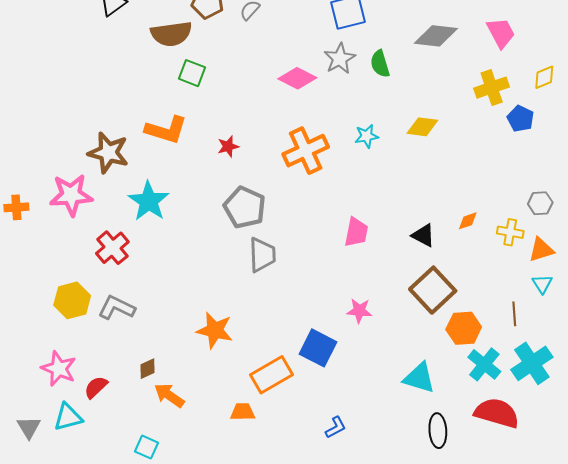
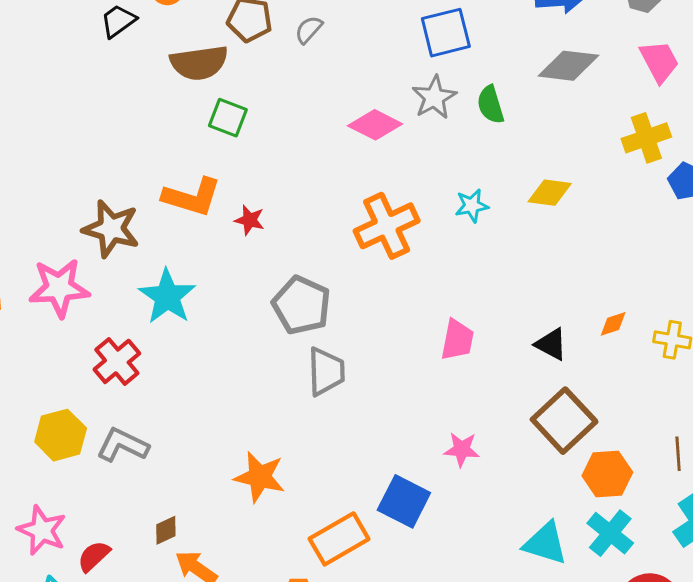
red star: (228, 146) -> (250, 220), moved, turned 30
cyan cross: (484, 364) -> (610, 533), moved

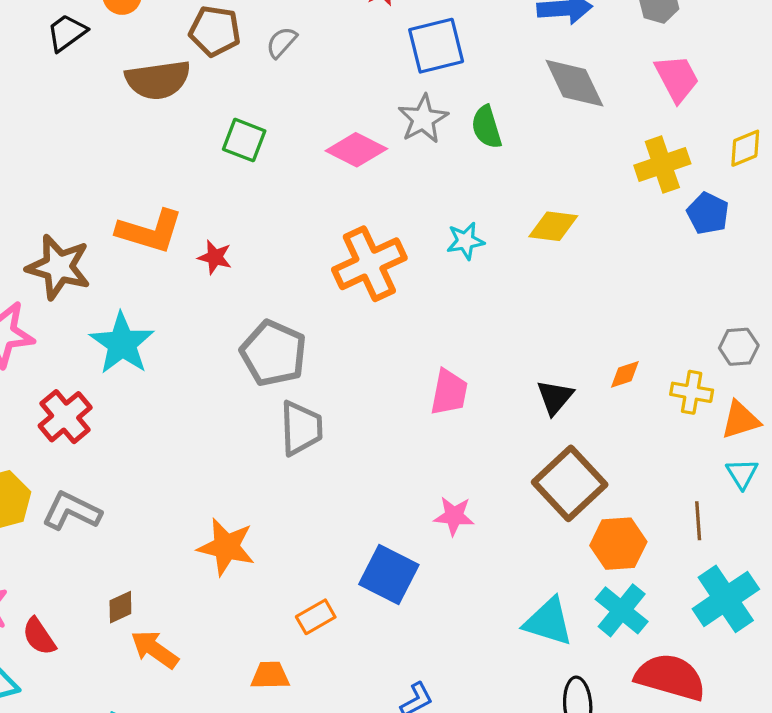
gray diamond: (568, 66) -> (574, 83), turned 58
green square: (228, 118) -> (244, 140), moved
black triangle: (551, 344) -> (555, 397), turned 42
orange rectangle: (339, 539) -> (316, 617), size x0.6
red semicircle: (94, 556) -> (39, 636), turned -81

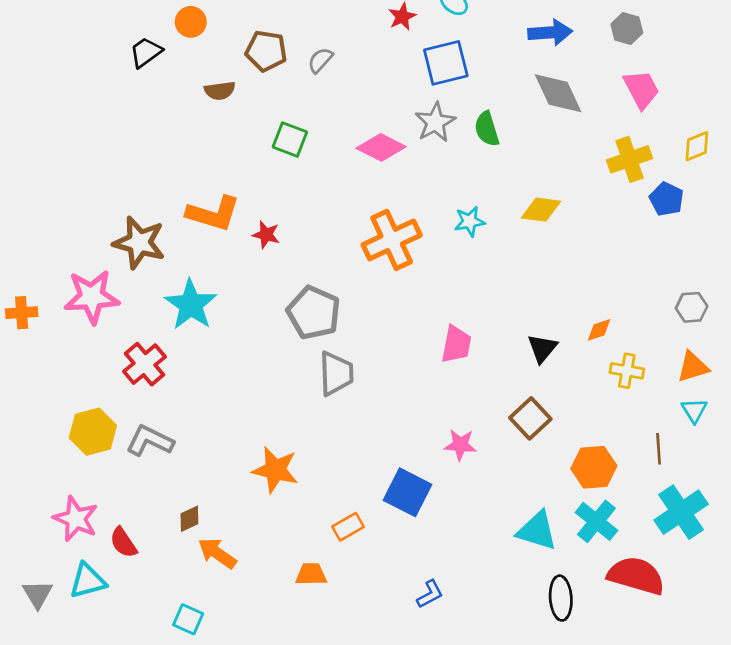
brown semicircle: (158, 80) -> (220, 91), size x0.6
yellow cross: (692, 392) -> (627, 371), moved
brown square: (570, 483) -> (530, 418), moved, size x0.7

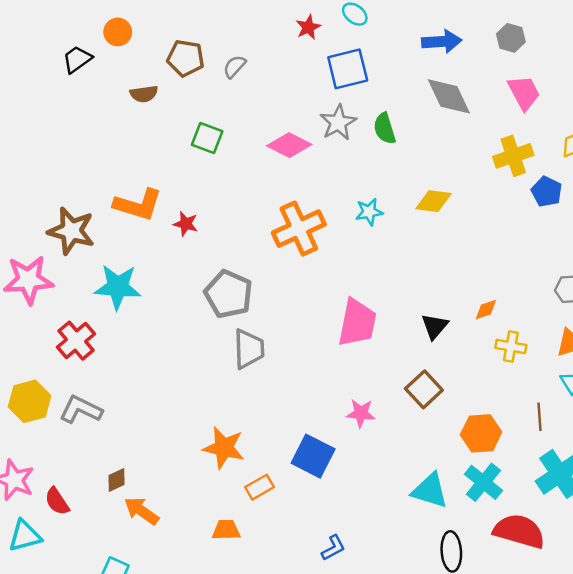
cyan star: (191, 305) -> (118, 287), turned -30
pink trapezoid: (456, 344) -> (357, 323), size x1.4
orange star: (275, 470) -> (224, 448), moved

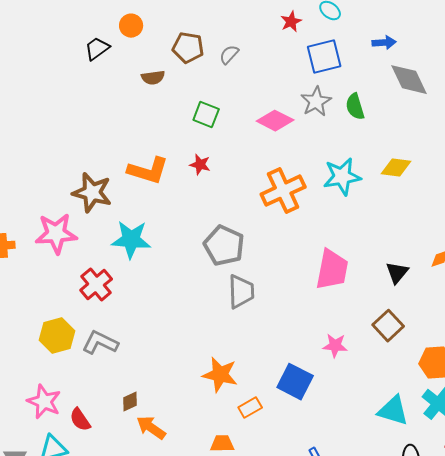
blue arrow: (442, 41) -> (384, 43), moved, size x0.7
cyan star: (369, 212) -> (342, 177), size x1.6
red star: (186, 224) -> (200, 165), moved

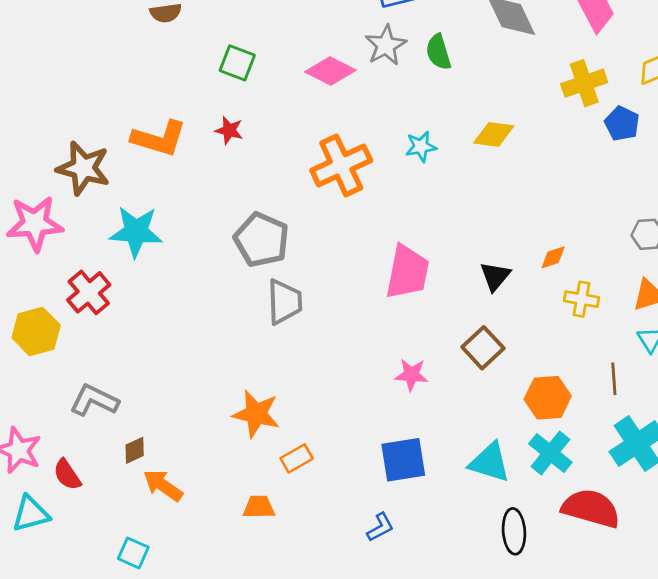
cyan star: (342, 177) -> (421, 147), size x0.6
yellow hexagon: (57, 336) -> (36, 332), moved
gray L-shape: (100, 343) -> (94, 400), moved
blue square: (295, 382) -> (403, 460), moved, turned -36

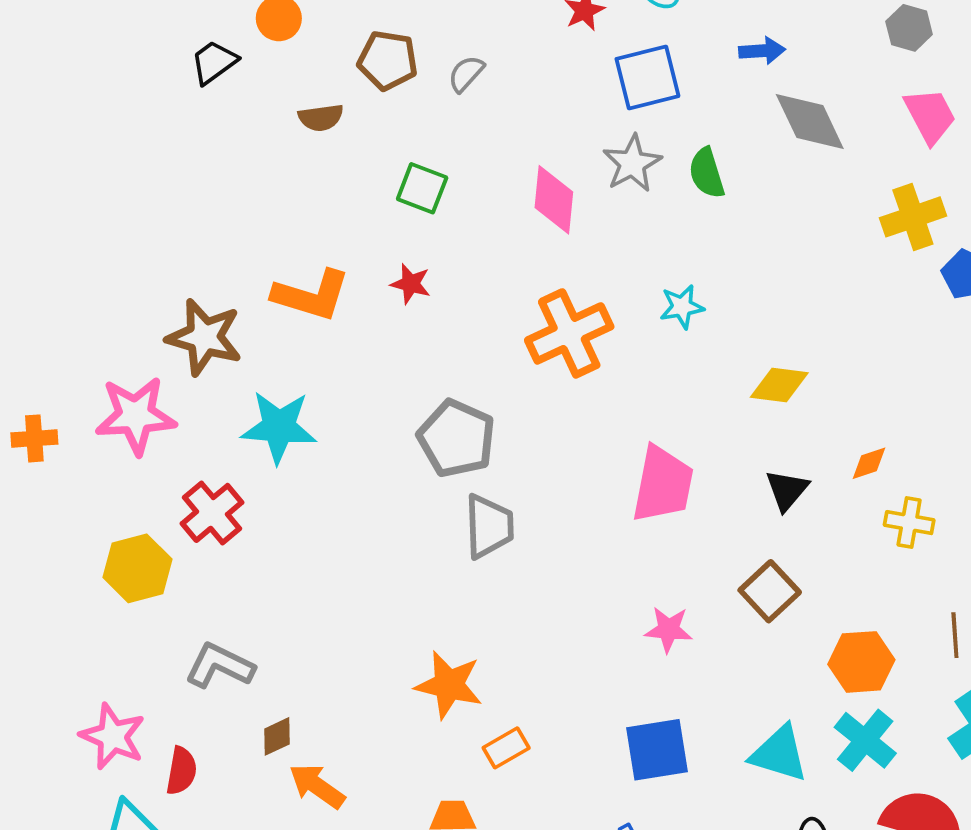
pink diamond: (330, 71) -> (554, 200), turned 69
yellow diamond: (494, 134) -> (779, 385), moved
red semicircle: (67, 475) -> (181, 771), turned -136

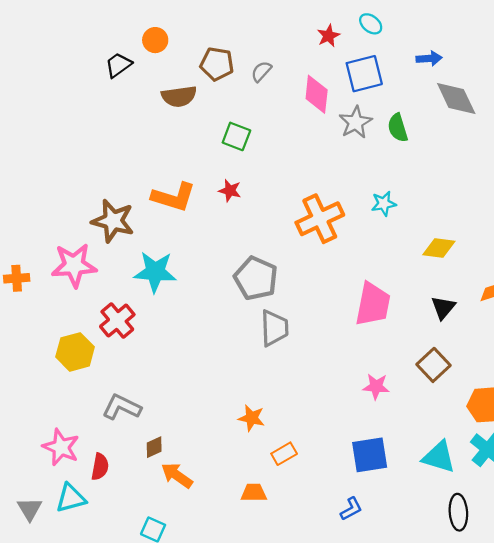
brown semicircle: (321, 118) -> (179, 96), size x1.4
pink diamond: (554, 200) -> (317, 94), moved
orange star: (449, 685) -> (252, 418), size x0.7

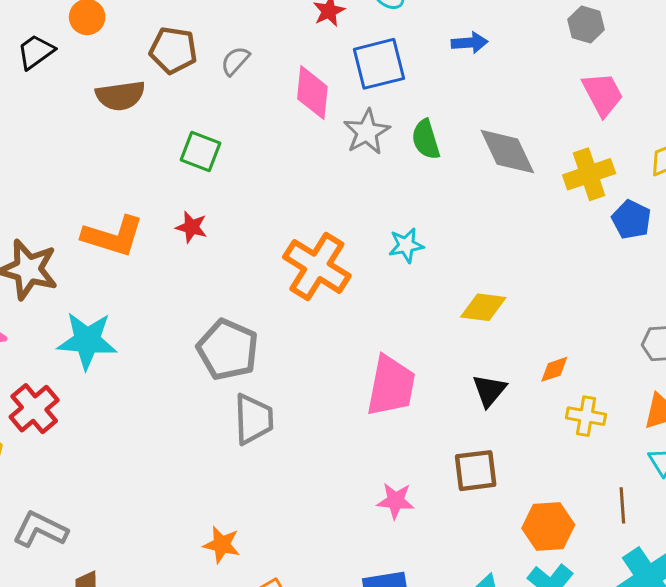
gray diamond: (456, 99) -> (507, 152), moved
orange cross: (320, 219) -> (317, 266), turned -33
brown square: (433, 365) -> (476, 471), turned 36

